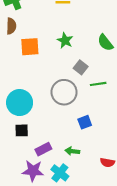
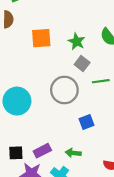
green star: (65, 40) -> (77, 41), moved
orange square: (30, 47) -> (41, 38), moved
black square: (22, 130) -> (16, 153), moved

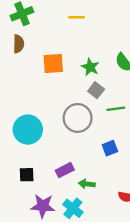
blue square: (86, 122) -> (110, 148), moved
purple rectangle: (42, 151) -> (65, 170), moved
black square: (16, 153) -> (27, 175), moved

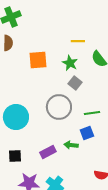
yellow line: (76, 17) -> (78, 41), moved
green line: (116, 109) -> (92, 113), moved
green arrow: (87, 184) -> (71, 145), moved

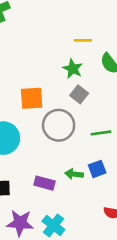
orange square: (38, 60) -> (32, 98), moved
blue square: (87, 133) -> (97, 169), moved
purple rectangle: (48, 152) -> (44, 183), turned 42

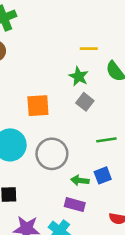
gray circle: (59, 125) -> (52, 154), moved
purple rectangle: (44, 183) -> (75, 205), moved

